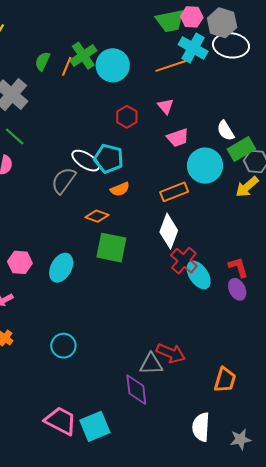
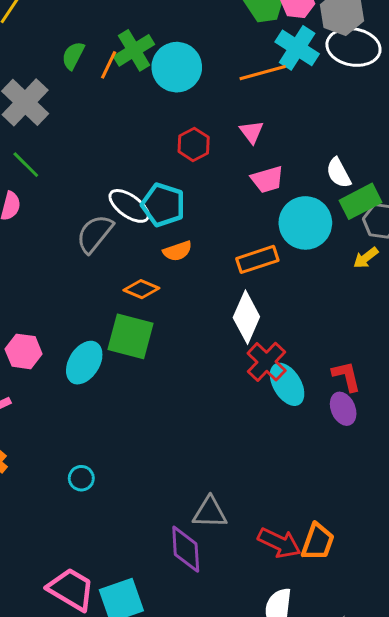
yellow arrow: (247, 187) -> (366, 258), size x0.7
green square: (111, 248) -> (130, 336), moved
cyan circle: (63, 346) -> (81, 478), size x0.7
red arrow: (171, 353) -> (279, 543), moved

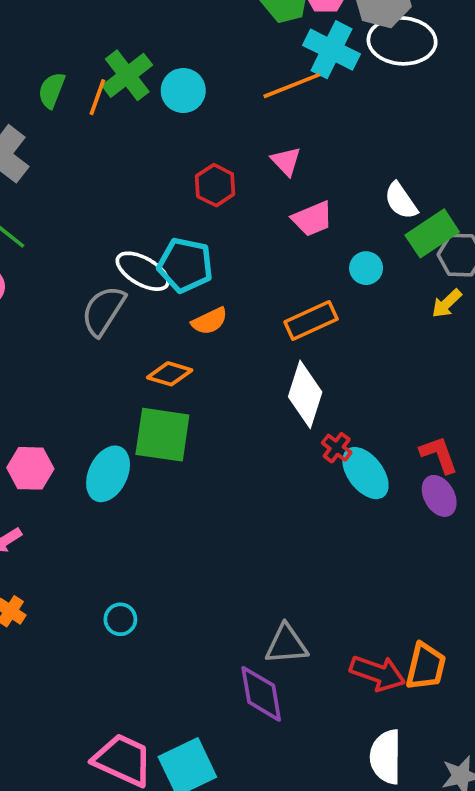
cyan circle: (177, 67) -> (183, 91), size x0.7
cyan circle: (305, 223) -> (366, 268), size x0.5
red cross: (267, 362) -> (337, 448), size x0.6

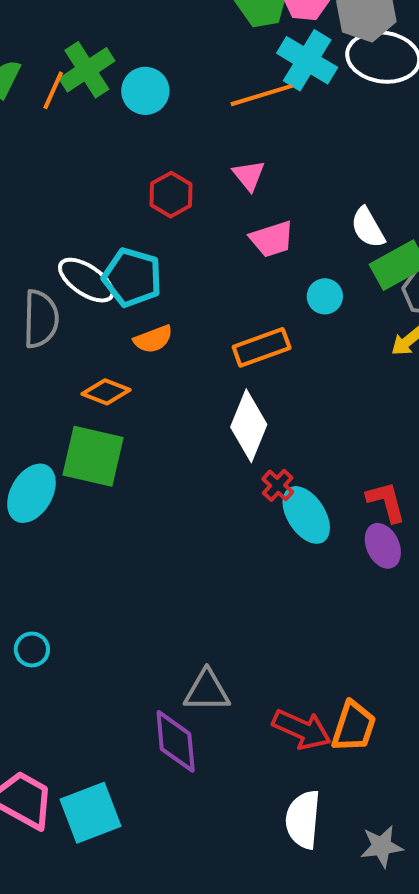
gray semicircle: (103, 311) -> (41, 319), turned 144

